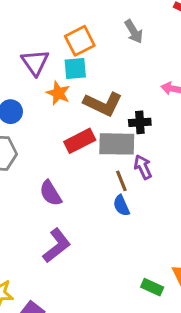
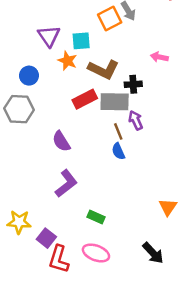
orange square: (80, 41) -> (110, 19), moved
green rectangle: (152, 287) -> (96, 217), moved

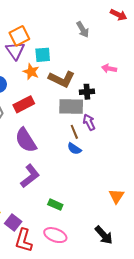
orange square: (110, 19) -> (19, 36), moved
red rectangle: (85, 99) -> (24, 104), moved
purple semicircle: (61, 141) -> (26, 140), size x1.4
blue semicircle: (118, 151) -> (74, 149), turned -32

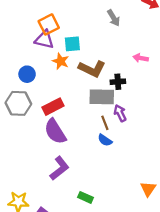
purple triangle: (15, 51) -> (44, 40), turned -42
red rectangle: (24, 104) -> (53, 107), moved

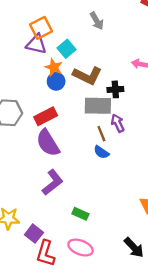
gray arrow: (114, 18) -> (97, 21), moved
cyan square: (72, 44) -> (67, 49), turned -35
blue circle: (27, 74) -> (56, 81), moved

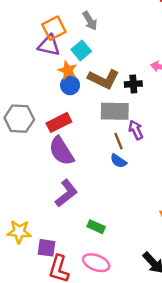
gray arrow: (97, 21) -> (90, 21), moved
black cross: (115, 89) -> (133, 84), moved
purple square: (34, 234) -> (46, 248), turned -30

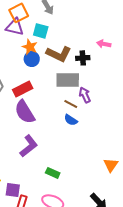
cyan square: (81, 50) -> (41, 31), turned -35
brown line: (118, 141) -> (71, 104), turned -40

